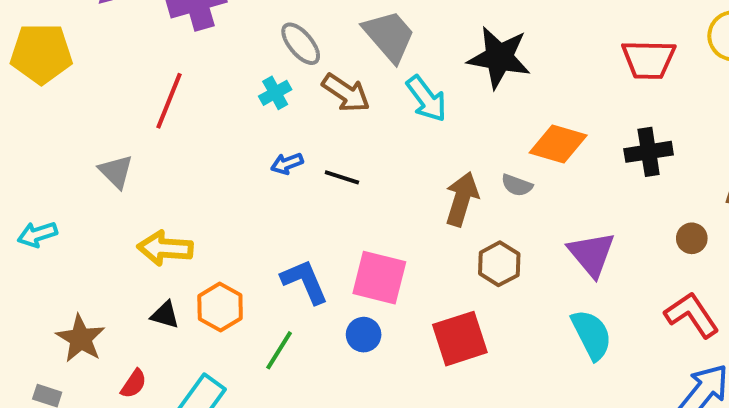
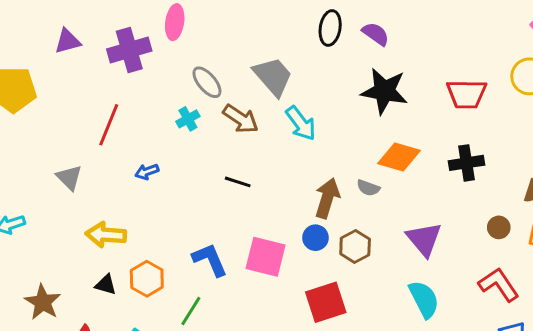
black star: (499, 57) -> (384, 91), moved
blue arrow: (287, 164) -> (147, 172), moved
blue circle: (364, 335) -> (315, 238), moved

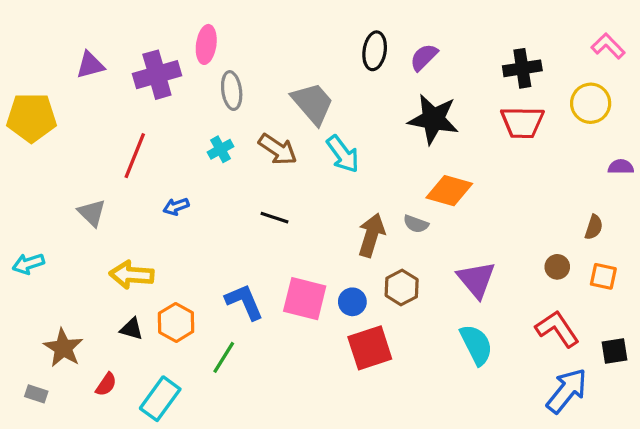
purple semicircle: (376, 34) -> (424, 57), turned -80
gray ellipse: (207, 82) -> (232, 91), moved, turned 32
black cross: (466, 163) -> (522, 68), moved
blue circle: (315, 238) -> (352, 302), moved

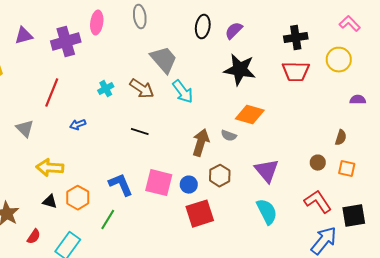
gray ellipse: (232, 91) -> (140, 17), moved
black square: (614, 351) -> (354, 216), size x1.4

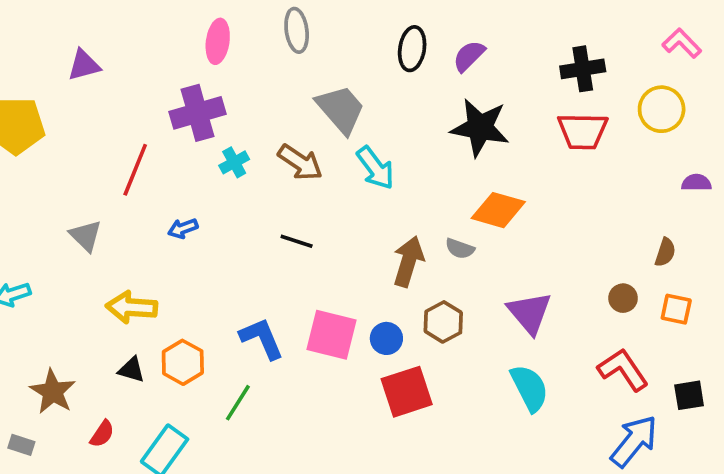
purple cross: (66, 42) -> (198, 113), moved
black square: (354, 216) -> (689, 395), size x0.7

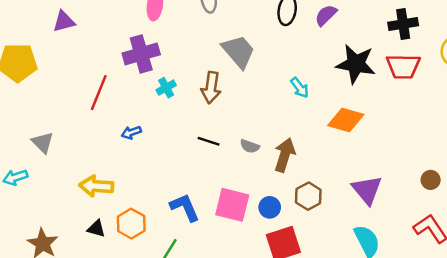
black star: (480, 128) -> (356, 64), moved
brown arrow: (300, 162) -> (211, 88), turned 64
cyan arrow: (375, 168) -> (300, 88), moved, size x0.7
gray triangle: (86, 236) -> (43, 142), moved
gray semicircle: (460, 249) -> (250, 146), moved

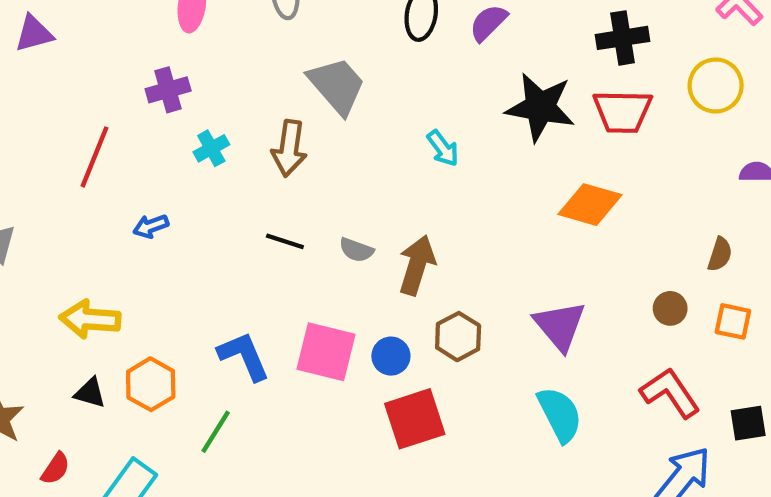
purple cross: (141, 54) -> (168, 90), size x0.7
orange diamond: (346, 120) -> (590, 205), moved

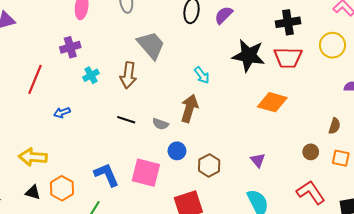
brown arrow: (417, 265) -> (189, 108), moved
purple triangle: (560, 326) -> (258, 160), size x0.6
blue circle: (391, 356) -> (177, 151), moved

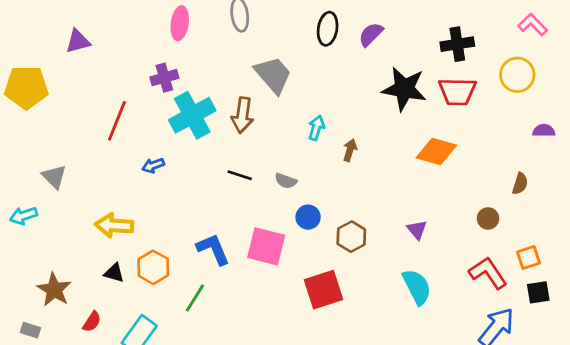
cyan cross: (91, 75) -> (192, 115), size x2.0
cyan arrow: (202, 75) -> (316, 128), moved, turned -126
brown arrow: (189, 108) -> (350, 150), moved, size x0.6
orange square: (341, 158) -> (528, 258), moved, turned -30

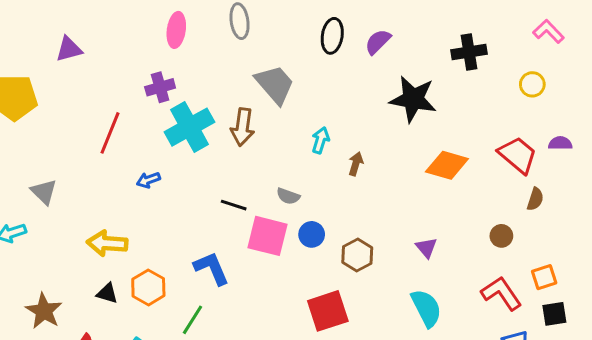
yellow circle: (517, 75) -> (532, 84), size x0.7
red trapezoid: (457, 92) -> (518, 155), moved, turned -141
black line: (240, 175) -> (234, 205), moved
pink square: (266, 246) -> (267, 236), moved

